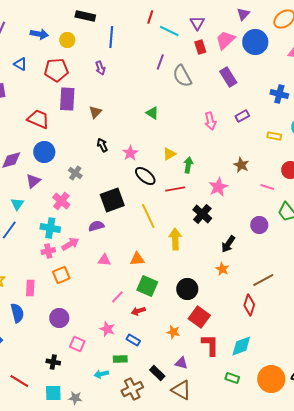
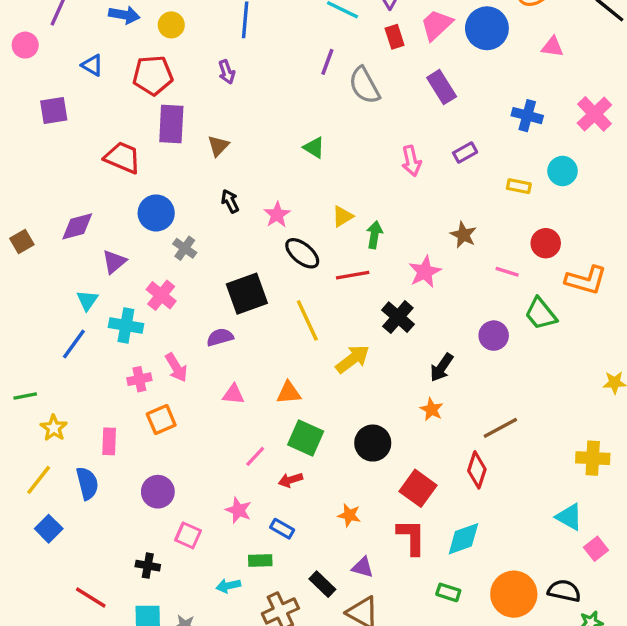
blue circle: (44, 152) -> (156, 213), moved
cyan cross: (50, 228) -> (126, 325), moved
yellow arrow: (175, 239) -> (353, 359), turned 55
pink arrow: (70, 244) -> (176, 367), turned 90
red square: (199, 317) -> (418, 488), moved

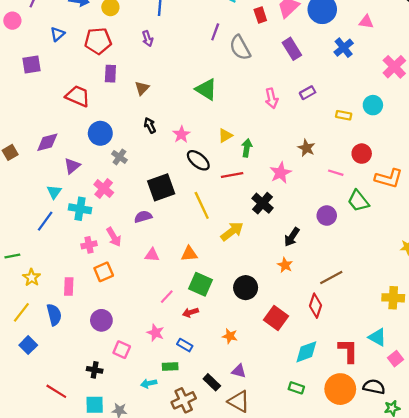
blue triangle: (92, 65) -> (57, 34), turned 49
blue cross: (527, 116) -> (344, 48), moved, turned 36
purple rectangle: (171, 124) -> (110, 74), size x0.7
green triangle: (314, 147) -> (206, 89), size x1.5
red L-shape: (411, 537) -> (348, 351), moved

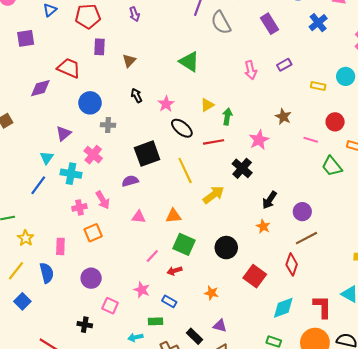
purple diamond: (47, 142) -> (40, 88), moved
gray cross: (119, 157) -> (108, 125), turned -32
purple circle: (327, 216) -> (302, 212), moved

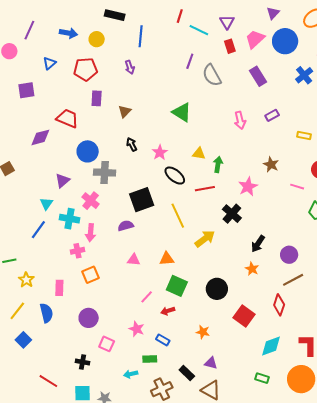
yellow triangle: (207, 105) -> (199, 153), turned 40
gray cross: (108, 125) -> (105, 173), size x1.5
pink arrow: (103, 200) -> (91, 233), moved, turned 36

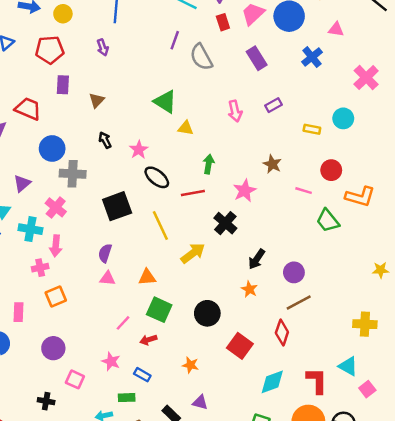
yellow triangle: (199, 153) -> (186, 128), moved
purple semicircle: (126, 226) -> (105, 253), moved, turned -56

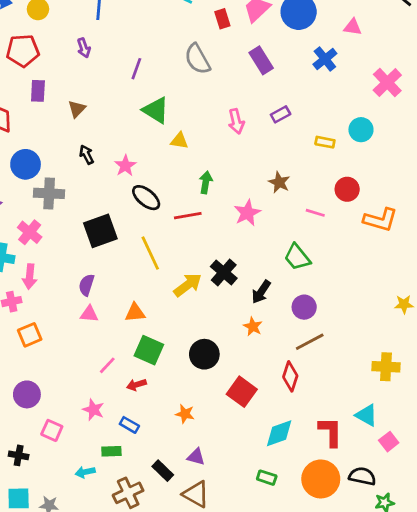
purple line: (175, 40) -> (136, 69), moved
green trapezoid: (328, 221) -> (297, 257), moved
black cross: (225, 223) -> (224, 272), moved

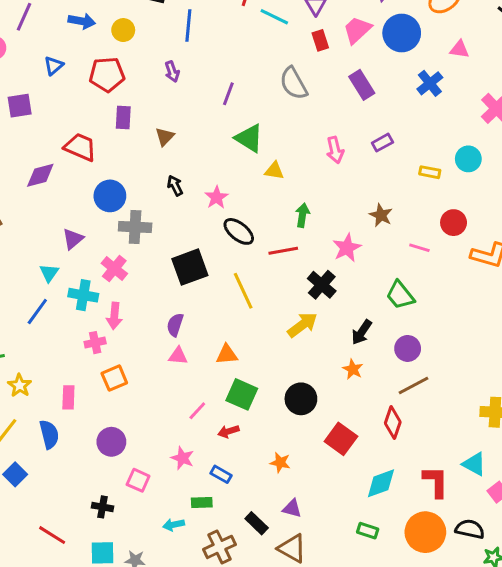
black cross: (224, 272) -> (322, 285), moved
yellow arrow: (188, 285) -> (302, 325), moved

